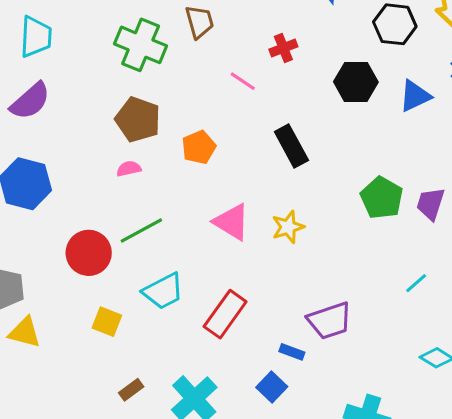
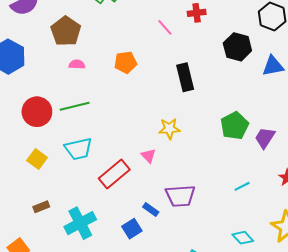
brown pentagon: (138, 120) -> (66, 31), moved
pink triangle: (232, 222) -> (148, 156), moved, size x0.6

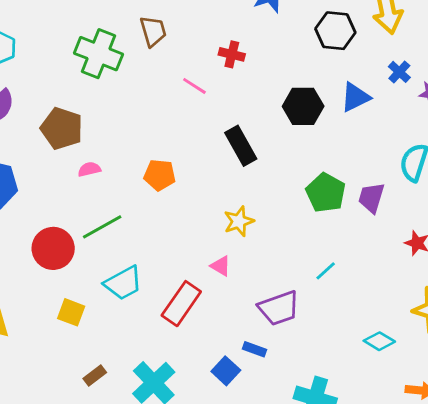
red cross: (197, 13) -> (232, 54), turned 36
black hexagon: (237, 47) -> (303, 106), moved
orange pentagon: (125, 62) -> (160, 175), moved, turned 30
cyan line: (242, 186) -> (326, 271), moved
blue rectangle: (151, 209) -> (255, 349), moved

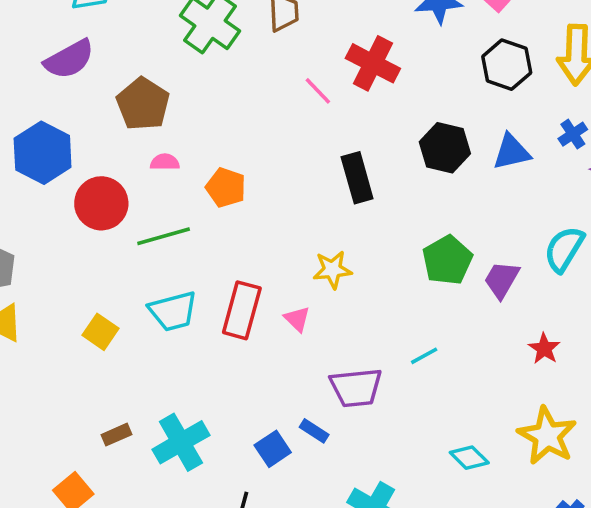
red cross: (232, 54) -> (373, 63), size x1.6
orange pentagon: (160, 175) -> (226, 188), moved
red circle: (53, 248) -> (101, 203), moved
red rectangle: (181, 304) -> (242, 310), moved, turned -33
brown rectangle: (95, 375) -> (116, 435), moved

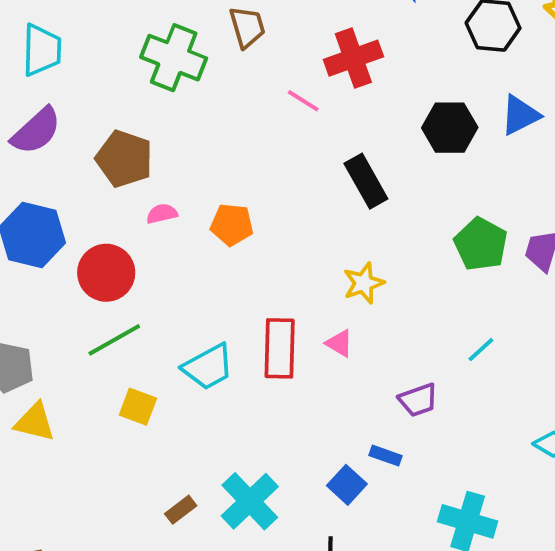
red cross: (373, 63) -> (353, 58), turned -33
green line: (164, 236) -> (114, 340), moved
purple trapezoid: (356, 388) -> (418, 400), size x0.7

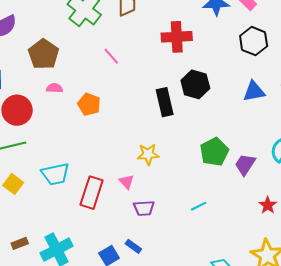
pink line: (303, 101) -> (111, 56), moved
black hexagon: (450, 128) -> (195, 84), moved
red rectangle: (280, 348) -> (92, 193), moved
purple trapezoid: (418, 400) -> (144, 208), moved

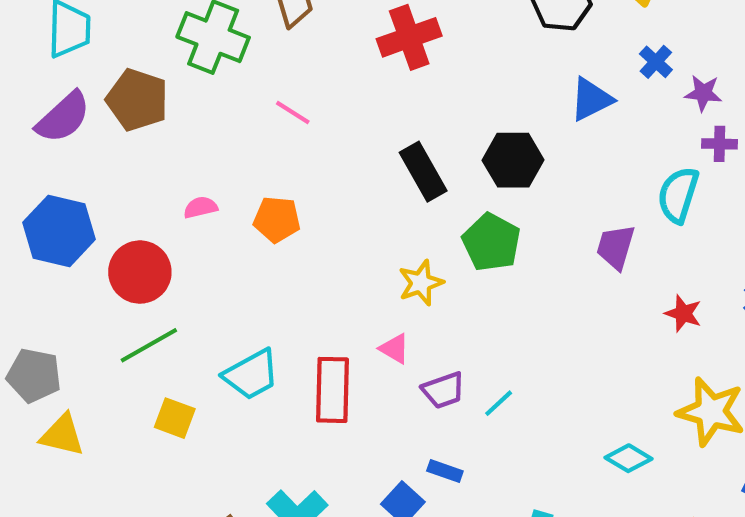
brown pentagon: (44, 54) -> (137, 100), moved
black hexagon: (195, 84) -> (513, 160), moved
green pentagon: (214, 152) -> (491, 242), moved
cyan line: (199, 206) -> (499, 403), moved

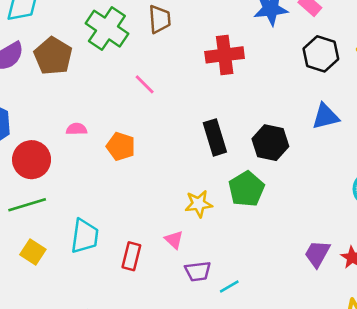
purple trapezoid: (616, 247) -> (317, 254), moved
cyan trapezoid: (251, 375) -> (85, 236), turned -66
red rectangle: (333, 390) -> (131, 256), size x0.7

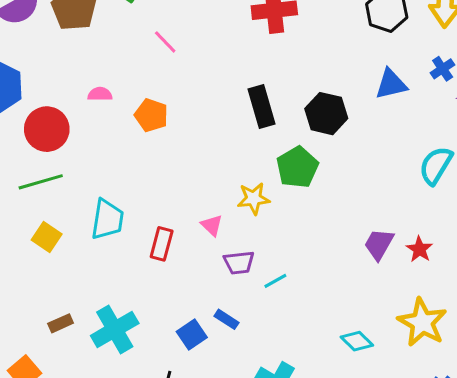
pink line: (145, 84) -> (165, 42), moved
yellow star: (199, 204) -> (254, 199), moved

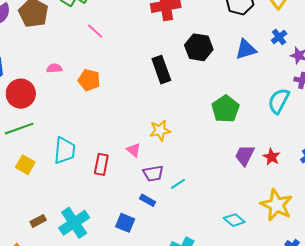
black hexagon: (326, 114) -> (199, 47), moved
green pentagon: (297, 167) -> (226, 109), moved
blue rectangle: (227, 319) -> (148, 200), moved
blue square: (192, 335) -> (125, 223), turned -30

